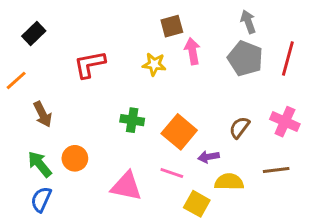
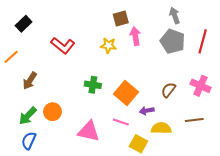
red L-shape: (90, 64) -> (63, 45), turned -130
brown arrow: (43, 114) -> (30, 81), turned 60
green arrow: (40, 164) -> (28, 116), turned -96

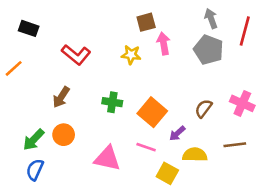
black rectangle: (24, 24) -> (29, 28), turned 63
red line: (203, 41) -> (245, 31), moved
brown arrow: (30, 81) -> (61, 97), moved
purple arrow: (147, 111) -> (177, 133), turned -32

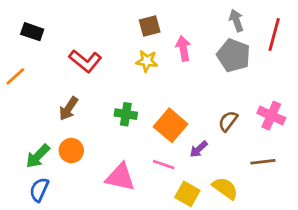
brown square: (146, 22) -> (150, 26), moved
yellow semicircle: (195, 155) -> (225, 188), moved, turned 35

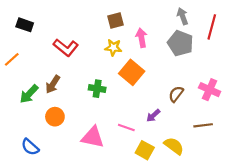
orange square: (171, 125) -> (132, 72), moved
green arrow: (38, 156) -> (29, 94), moved
blue semicircle: (39, 190) -> (30, 147), turned -72

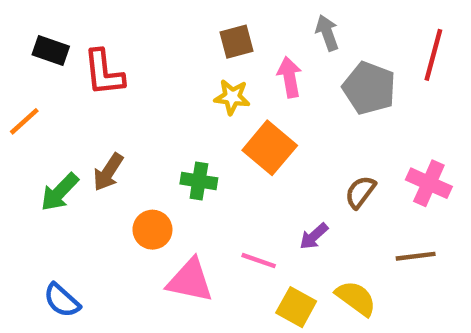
gray arrow: (183, 16) -> (327, 33), moved
red L-shape: (66, 48) -> (104, 73), moved, turned 45
orange circle: (55, 117) -> (152, 230), moved

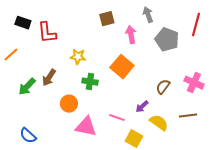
yellow star: (232, 97) -> (78, 57), moved
yellow semicircle: (356, 298) -> (159, 123), moved

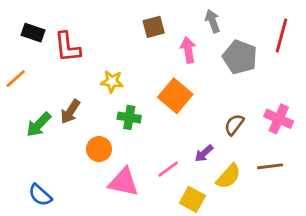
pink line: (117, 118) -> (168, 169), turned -56
yellow semicircle: (159, 123) -> (228, 176), turned 96

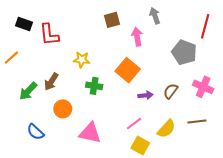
gray pentagon: (240, 57) -> (184, 52), moved
orange circle: (99, 149) -> (63, 109), moved
purple arrow: (204, 153) -> (145, 95), moved, turned -144
pink line: (168, 169) -> (134, 124), moved
blue semicircle: (40, 195) -> (36, 132), moved

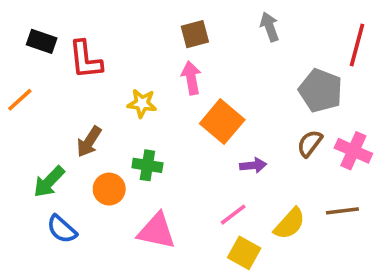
pink arrow: (137, 37) -> (191, 78), moved
green cross: (94, 86) -> (147, 165), moved
green arrow: (28, 91) -> (49, 182), moved
brown semicircle: (171, 91) -> (310, 143), moved

